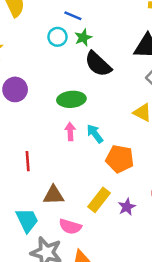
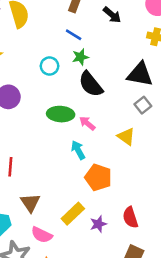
cyan circle: (57, 37) -> (50, 66), moved
pink arrow: (70, 132) -> (87, 123), moved, turned -56
brown triangle: (54, 195) -> (30, 203), turned 50

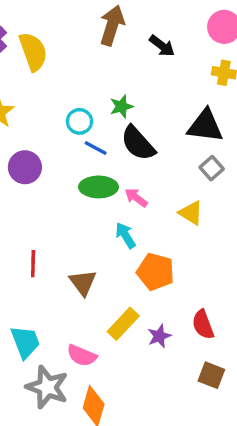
blue line: (74, 35) -> (96, 148), moved
brown triangle: (30, 203) -> (83, 282), moved

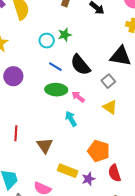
green star: (121, 106) -> (65, 35), moved
cyan circle: (79, 121) -> (47, 41), moved
gray square: (212, 168) -> (108, 81), moved
orange pentagon: (155, 272) -> (99, 151), moved
yellow rectangle: (123, 324) -> (68, 171), turned 66

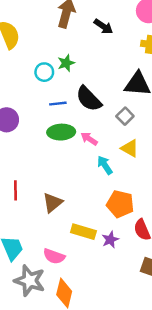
blue line: (55, 67) -> (58, 104), turned -32
cyan arrow: (71, 119) -> (105, 165), moved
brown triangle: (45, 146) -> (53, 203), turned 30

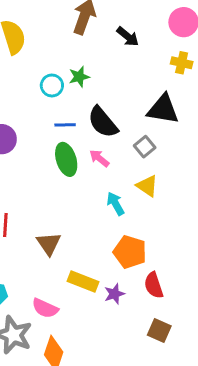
green ellipse: (61, 132) -> (66, 159), turned 70
pink arrow: (89, 139) -> (99, 158), moved
brown triangle: (53, 203) -> (49, 244), turned -30

